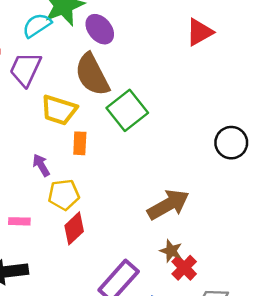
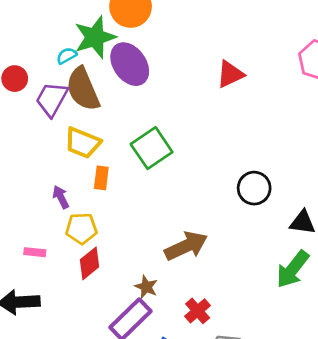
cyan semicircle: (37, 25) -> (67, 56), size x0.7
purple ellipse: (100, 29) -> (130, 64), size x1.4
brown semicircle: (92, 75) -> (83, 89), moved
brown star: (171, 251) -> (146, 287), moved

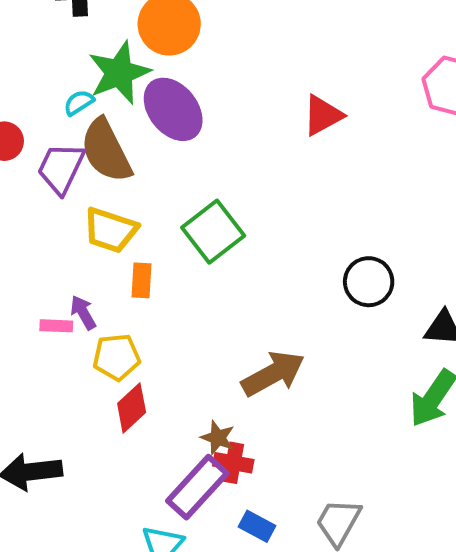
pink rectangle: (35, 252) -> (56, 326), moved
red cross: (198, 311) -> (233, 463), moved, turned -35

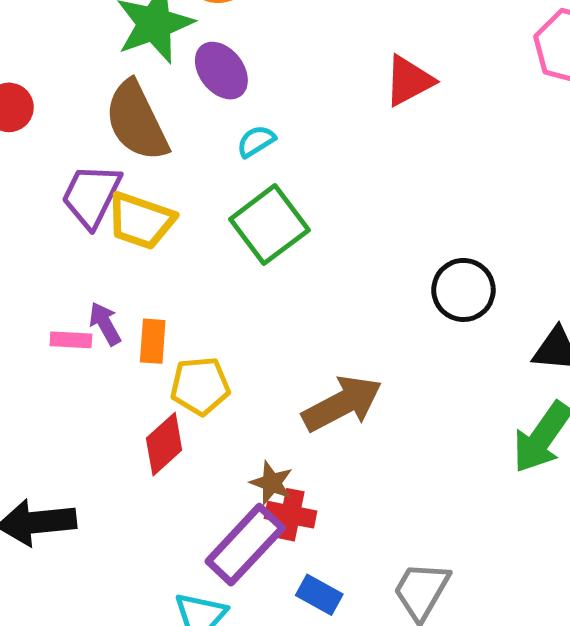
cyan semicircle: (79, 103) -> (256, 141), moved
purple ellipse: (173, 109) -> (221, 71), size x0.7
purple trapezoid: (61, 168) -> (91, 196), moved
orange rectangle: (141, 280) -> (153, 341), moved
yellow pentagon: (117, 357) -> (200, 386), moved

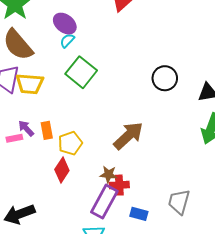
purple ellipse: (221, 71) -> (65, 24), moved

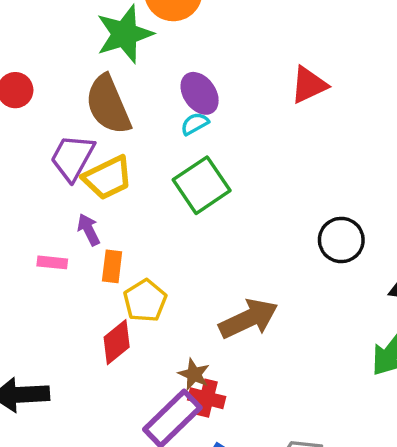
yellow trapezoid: (30, 84) -> (108, 178), turned -48
purple arrow: (26, 128) -> (89, 230), moved
yellow pentagon: (70, 143) -> (145, 301), turned -30

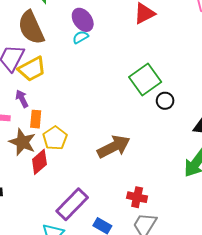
green square: (202, 185) -> (145, 80), moved
black circle: (341, 240) -> (165, 101), size x0.7
brown star: (194, 374) -> (22, 142), moved, size x1.5
red cross: (207, 398) -> (137, 197), moved

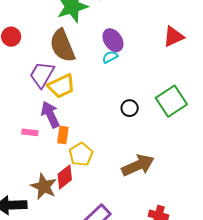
purple arrow: (22, 99) -> (50, 115), size x1.5
black circle: (165, 101) -> (130, 108), moved
brown star: (22, 142) -> (44, 186), moved

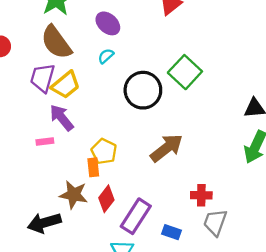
cyan semicircle: (110, 57) -> (106, 56), moved
black circle: (130, 108) -> (143, 90), size x2.0
orange rectangle: (63, 135) -> (93, 167), moved
red diamond: (65, 177) -> (106, 199), moved

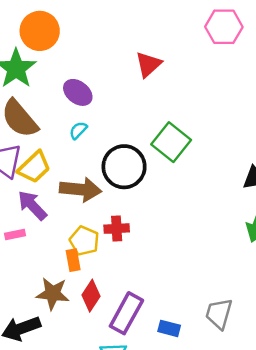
brown arrow: (167, 148) -> (81, 190), moved, turned 48
red cross: (201, 195) -> (117, 229), moved

